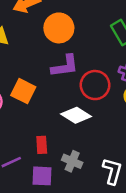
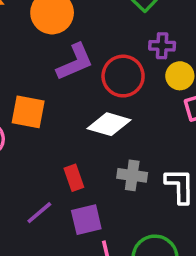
gray cross: (72, 161) -> (132, 175), moved

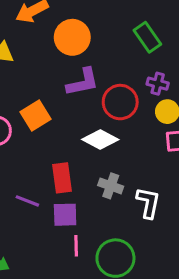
orange square: (28, 112) -> (35, 115), turned 36
red rectangle: (74, 178) -> (62, 178), size x1.4
purple line: (39, 213) -> (27, 201), turned 50

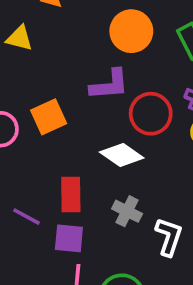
orange circle: (72, 37) -> (131, 31), moved

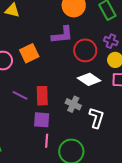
white diamond: (122, 155) -> (89, 79), moved
purple line: (26, 217) -> (20, 95), moved

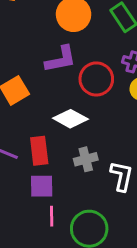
white diamond: (89, 79) -> (70, 119), moved
gray cross: (73, 104) -> (86, 159), turned -35

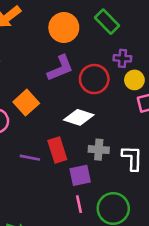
gray cross: (86, 159) -> (99, 150), turned 30
purple square: (42, 186) -> (80, 175), moved

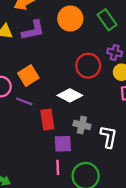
purple L-shape: (60, 68) -> (33, 30), moved
purple line: (30, 158) -> (24, 101), moved

